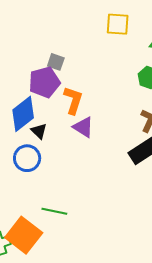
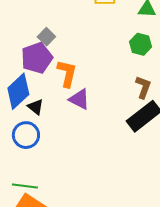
gray square: (56, 62) -> (46, 37), turned 30
green line: (54, 211) -> (25, 186), moved

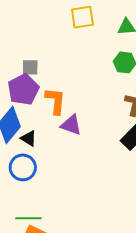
gray square: (46, 37) -> (30, 67), turned -36

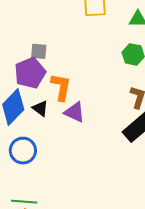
black triangle: (29, 138) -> (40, 108), moved

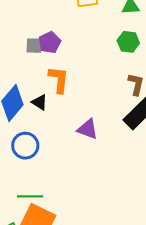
purple pentagon: (30, 73) -> (50, 42), moved, size x0.7
purple triangle: (75, 112) -> (88, 129), moved

